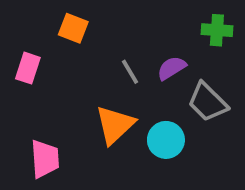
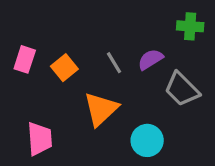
orange square: (73, 28) -> (64, 68), moved, turned 30
cyan circle: (166, 140) -> (147, 140), moved

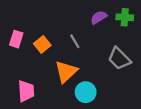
purple semicircle: (150, 59) -> (99, 17), moved
cyan circle: (147, 140) -> (86, 92), moved

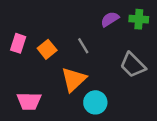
pink trapezoid: (26, 91) -> (29, 101), turned 95

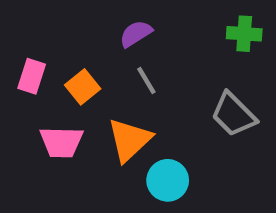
purple semicircle: (110, 19) -> (136, 34), moved
pink trapezoid: (29, 101) -> (61, 142), moved

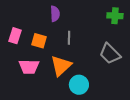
purple semicircle: (136, 34) -> (55, 14), moved, turned 119
gray line: (146, 80) -> (69, 38), turned 32
orange square: (83, 87) -> (39, 41), turned -35

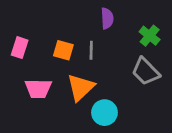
purple semicircle: (55, 14) -> (107, 18), moved
green cross: (115, 16) -> (150, 36), moved, turned 35
orange square: (39, 41) -> (63, 50), moved

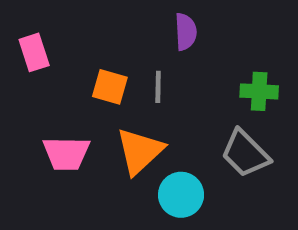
green cross: (150, 36) -> (259, 91), moved, turned -36
pink rectangle: (20, 48) -> (34, 52), moved, turned -36
gray trapezoid: (146, 71) -> (245, 153), moved

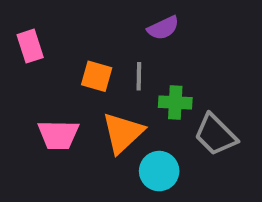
purple semicircle: (186, 32) -> (163, 28), turned 68
green cross: (259, 91) -> (175, 102), moved

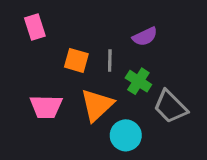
purple semicircle: (163, 28) -> (145, 37), moved
pink rectangle: (30, 46) -> (35, 27), moved
green cross: (175, 102) -> (138, 81), turned 30

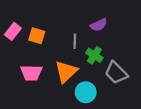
pink rectangle: (35, 27) -> (13, 31), moved, turned 56
orange square: (76, 60) -> (37, 36), moved

